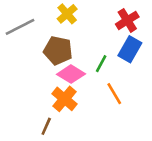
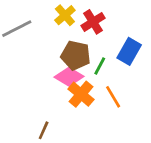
red cross: (127, 20) -> (93, 22), moved
brown pentagon: (58, 50) -> (76, 55), moved
orange cross: (65, 99) -> (81, 94), moved

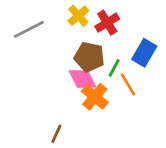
pink diamond: (69, 77) -> (82, 79), turned 32
orange line: (113, 97) -> (128, 84), moved

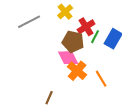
red cross: (107, 23) -> (86, 27), moved
green line: (114, 68) -> (95, 37), moved
orange line: (128, 84) -> (101, 79), moved

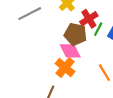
orange cross: (77, 71) -> (65, 67), moved

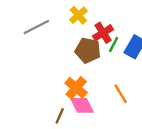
pink diamond: (70, 51) -> (82, 105), moved

